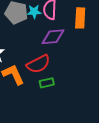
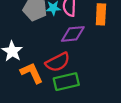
green rectangle: (47, 83) -> (66, 82), size x1.6

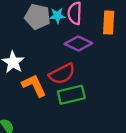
purple diamond: (73, 34) -> (78, 44), turned 30

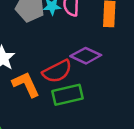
purple diamond: (78, 44) -> (86, 56), moved

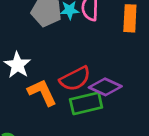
purple diamond: (86, 56) -> (105, 87), moved

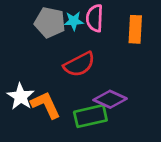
white star: (17, 65) -> (21, 96), moved
red semicircle: (75, 79) -> (79, 64), moved

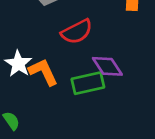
purple diamond: (110, 99) -> (107, 66), turned 32

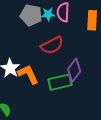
purple diamond: (107, 66) -> (74, 70), turned 70

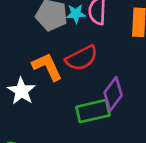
orange L-shape: (28, 74) -> (47, 67), moved

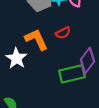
red semicircle: (82, 58) -> (63, 33), size x0.6

